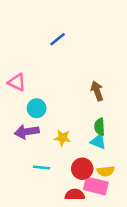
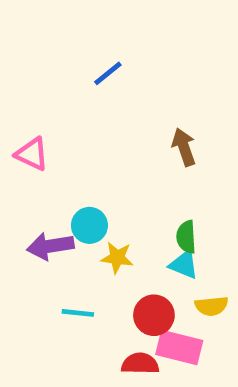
brown arrow: (97, 91) -> (184, 147), moved
cyan circle: (37, 108) -> (89, 225), moved
yellow semicircle: (106, 171) -> (212, 306), moved

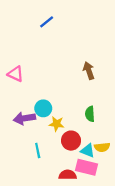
blue line: (108, 73) -> (47, 22), moved
cyan triangle: (184, 265) -> (88, 151), moved
cyan line: (78, 313) -> (38, 151), turned 72
red circle: (154, 315) -> (71, 141), moved

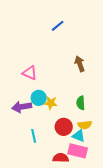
blue line: (47, 22) -> (58, 26), moved
pink triangle: (16, 74) -> (30, 73), moved
yellow star: (57, 124) -> (51, 103), moved
yellow semicircle: (102, 147) -> (85, 125), moved

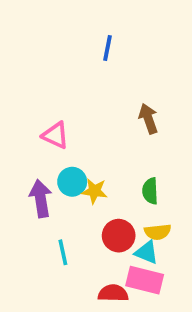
blue line: (58, 26) -> (107, 48), turned -40
purple arrow: (22, 107) -> (41, 198), turned 90

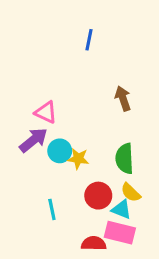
green semicircle: (150, 191) -> (124, 159), size x1.4
purple arrow: (41, 198) -> (33, 140), moved, turned 60
yellow semicircle: (158, 232) -> (131, 193), turned 50

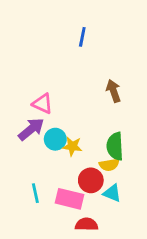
yellow semicircle: (131, 193) -> (109, 165), moved, turned -54
cyan line: (52, 209) -> (35, 193), moved
pink rectangle: (120, 233) -> (69, 199), moved

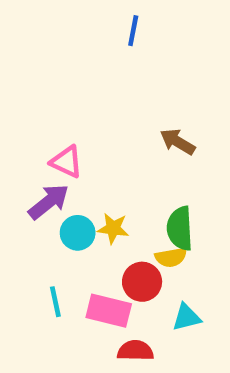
blue line: (82, 37) -> (133, 31), moved
brown arrow: (114, 91) -> (178, 142), turned -40
cyan circle: (55, 139) -> (78, 233), moved
cyan triangle: (112, 193) -> (186, 317), moved, turned -36

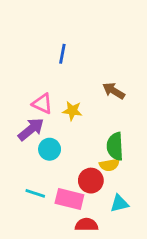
blue line: (133, 31) -> (62, 54), moved
yellow star: (113, 228) -> (72, 111), moved
cyan line: (55, 302) -> (35, 193), turned -60

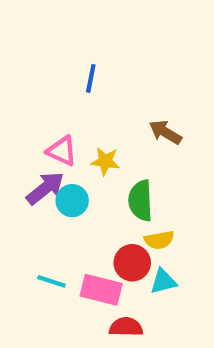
green semicircle: (115, 146) -> (140, 201), moved
cyan circle: (50, 149) -> (72, 201), moved
cyan triangle: (119, 203) -> (163, 281), moved

